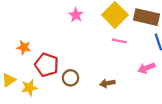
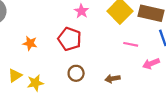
pink line: (119, 41) -> (131, 44), moved
red pentagon: (47, 65) -> (70, 39), moved

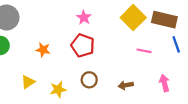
pink star: (81, 11) -> (84, 18), moved
pink arrow: (151, 64) -> (164, 83), moved, turned 98
yellow star: (35, 83) -> (58, 89), moved

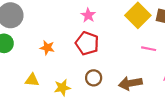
yellow triangle: (28, 82) -> (32, 80), turned 40
brown arrow: (126, 85) -> (130, 83), size x1.5

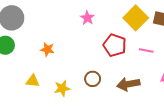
red pentagon: (87, 43) -> (115, 45), moved

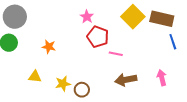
red pentagon: (115, 45) -> (98, 37), moved
pink line: (146, 50) -> (116, 54), moved
brown circle: (93, 79) -> (82, 90), moved

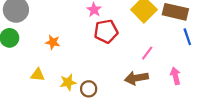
red pentagon: (98, 37) -> (106, 31), turned -30
pink line: (116, 54) -> (147, 53), moved, turned -64

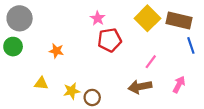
pink arrow: (175, 76) -> (179, 84), turned 42

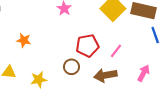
red pentagon: (110, 40) -> (87, 46), moved
brown circle: (92, 97) -> (71, 67), moved

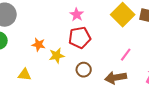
red pentagon: (87, 46) -> (80, 38), moved
yellow star: (39, 80) -> (57, 56), moved

